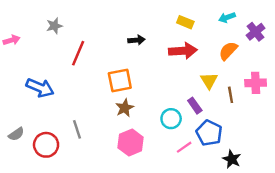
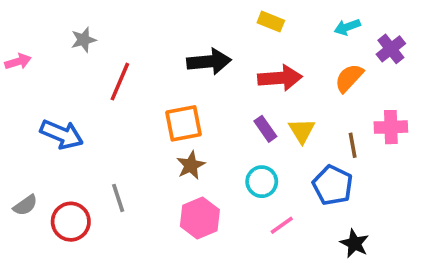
yellow rectangle: (185, 22) -> (271, 22), moved
black arrow: (137, 40) -> (209, 62), size x1.6
yellow triangle: (209, 81) -> (302, 131), moved
purple rectangle: (195, 106) -> (265, 129), moved
blue pentagon: (209, 133) -> (333, 185), moved

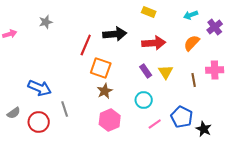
red line: (120, 82) -> (86, 45), moved
orange square: (184, 123) -> (101, 68), turned 30
blue arrow: (62, 134) -> (40, 88), moved
blue pentagon: (333, 185) -> (182, 117), moved
black star: (354, 243) -> (204, 129), moved

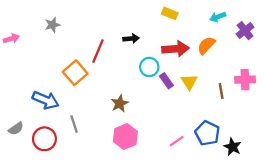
black arrow: (115, 34) -> (131, 39), size x0.6
orange semicircle: (192, 43) -> (206, 45), moved
orange square: (101, 68) -> (75, 73), moved, turned 30
cyan circle: (144, 100) -> (149, 67), moved

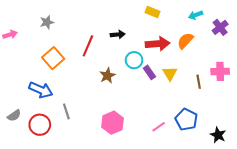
orange square: (75, 73) -> (53, 58), moved
brown star: (120, 104) -> (107, 76), moved
black star: (232, 147) -> (218, 135), moved

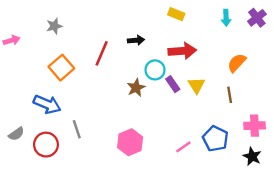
cyan arrow: (196, 15) -> (226, 18), turned -72
purple cross: (220, 27) -> (257, 18), moved
orange semicircle: (185, 41) -> (237, 63), moved
pink cross: (220, 71) -> (255, 126), moved
brown star: (107, 76) -> (136, 88), moved

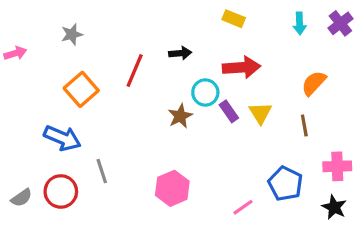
gray semicircle: (16, 134) -> (22, 198), moved
pink line: (183, 147) -> (243, 207), moved

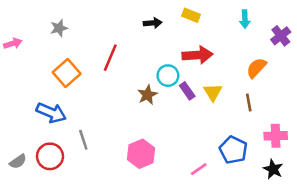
purple cross: (340, 23) -> (281, 36), moved
black arrow: (180, 53) -> (153, 23), moved

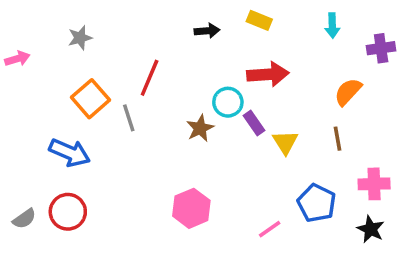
purple cross: (281, 36) -> (381, 48), turned 30
yellow triangle: (213, 92) -> (285, 142), moved
gray line: (83, 140) -> (129, 118), moved

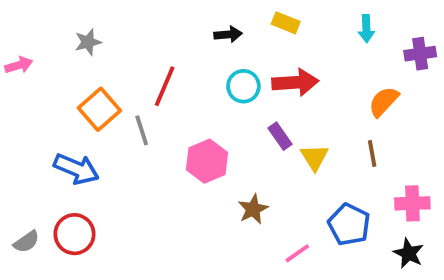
cyan circle: (228, 102) -> (243, 86), moved
brown star: (200, 128) -> (253, 209), moved
pink hexagon: (191, 208) -> (207, 161), moved

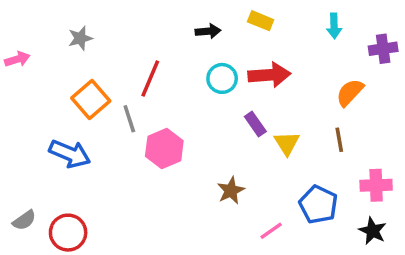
pink hexagon: (207, 161) -> (164, 149), moved
red circle: (74, 234) -> (68, 233), moved

